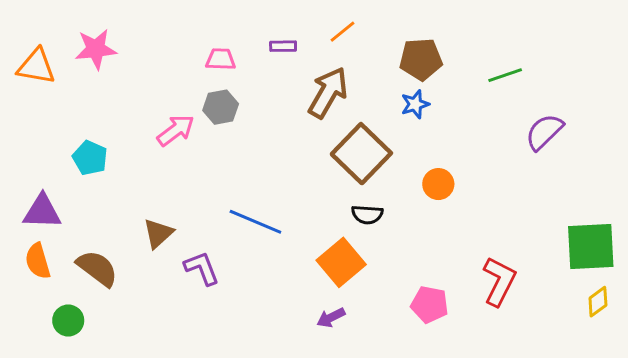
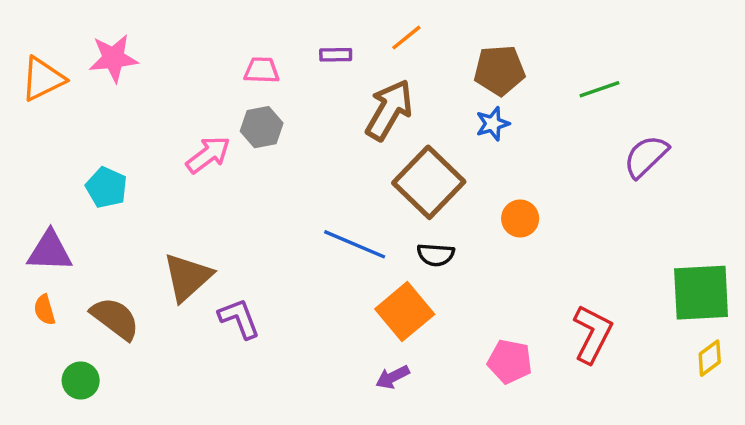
orange triangle: (36, 66) -> (43, 79), turned -36
blue line: (255, 222) -> (355, 244), moved
brown triangle: (158, 233) -> (187, 277), size x1.4
orange semicircle: (38, 261) -> (44, 310), size x0.7

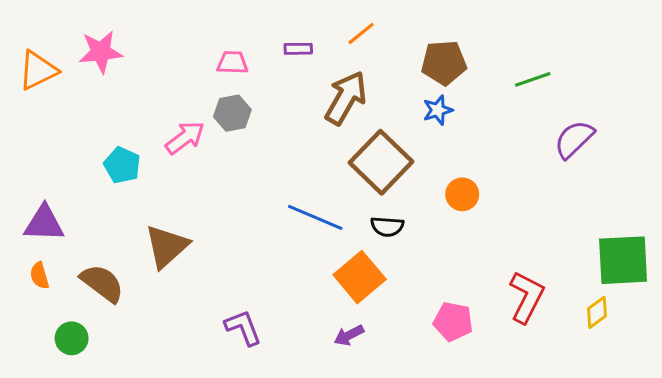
cyan pentagon: (106, 187) -> (122, 165), moved
purple L-shape: (239, 318) -> (243, 328), moved
yellow diamond: (710, 358) -> (597, 312), moved

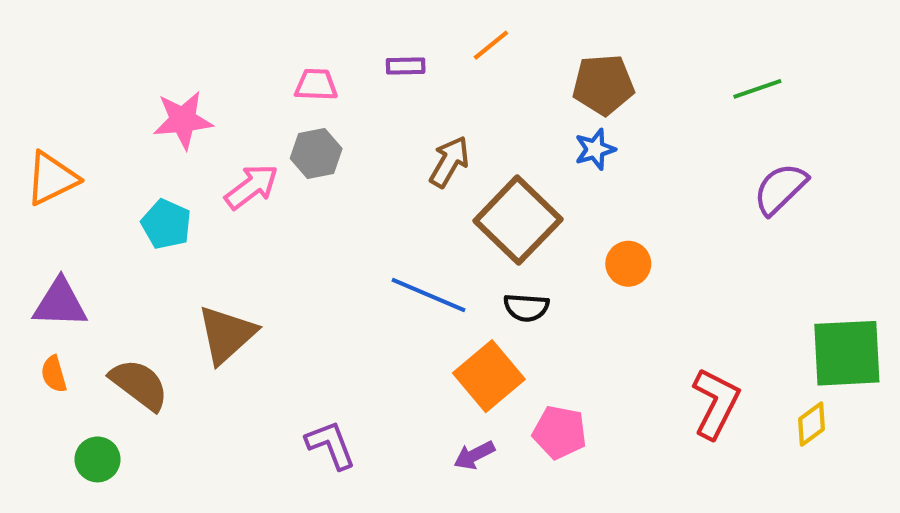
pink star: (101, 52) -> (183, 120), moved
orange triangle: (38, 70) -> (52, 178), moved
green line: (533, 79) -> (757, 89), moved
brown arrow: (346, 98) -> (449, 162), moved, size x0.7
pink pentagon: (453, 321) -> (560, 432), moved

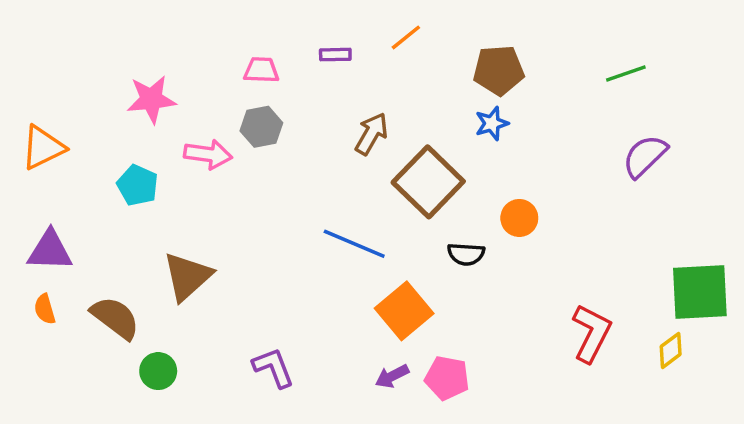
pink arrow: (252, 187) -> (208, 154), turned 45
black semicircle: (526, 307) -> (466, 254), moved
pink pentagon: (560, 432) -> (447, 378), moved
green circle: (98, 459) -> (158, 371), moved

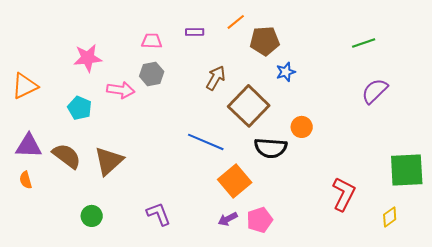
brown pentagon: (499, 70) -> (265, 41), moved
black semicircle: (466, 254) -> (271, 148), size x1.5
brown semicircle: (115, 318) -> (67, 156), moved
yellow diamond: (671, 350) -> (390, 217), moved
pink pentagon: (447, 378) -> (260, 220), turned -30

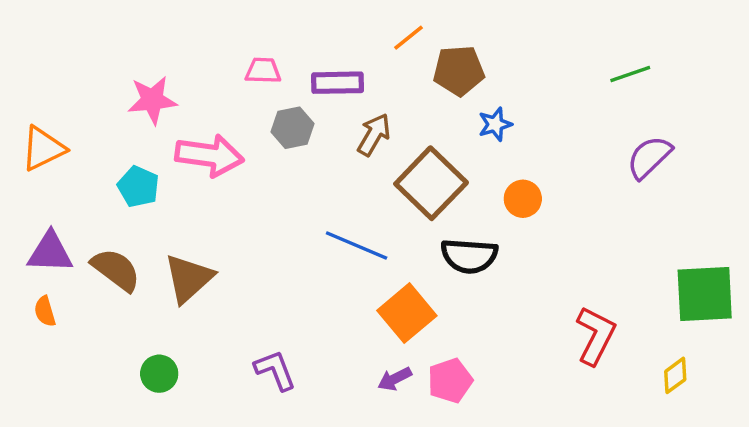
purple rectangle: (195, 32) -> (338, 83), moved, size x1.6
gray hexagon: (152, 74) -> (293, 128), moved
pink arrow: (121, 90) -> (209, 155), size x1.4
orange circle: (302, 127) -> (523, 199), moved

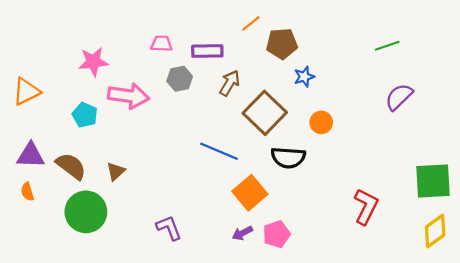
brown triangle: (189, 278) -> (116, 171), size x0.6
green circle: (159, 374) -> (86, 212), moved, size x1.8
yellow diamond: (675, 375) -> (435, 231), moved, size x1.5

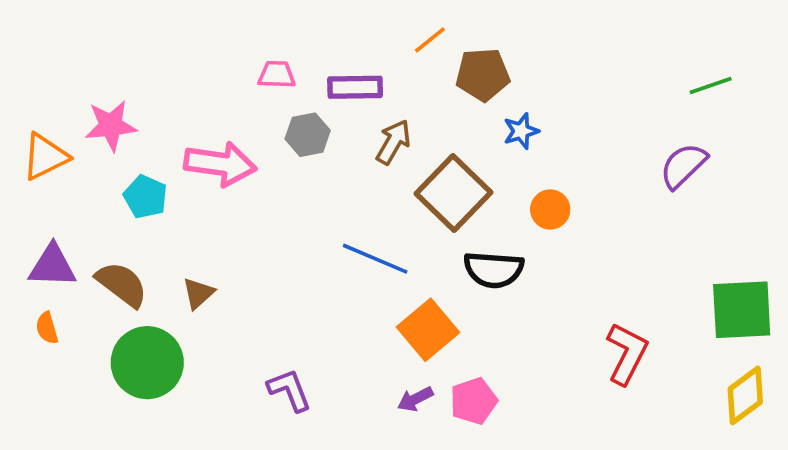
green line: (387, 46) -> (711, 85), moved
pink star: (93, 62) -> (111, 126), moved

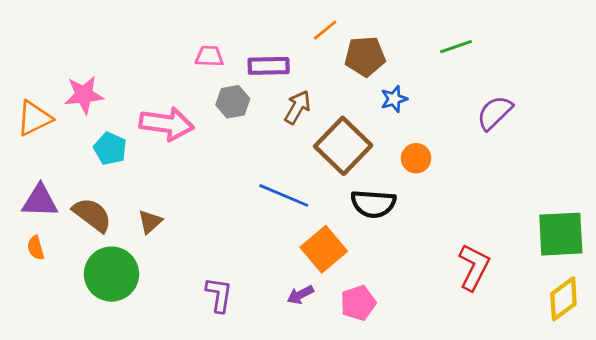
green line: (711, 85) -> (456, 47), moved
purple semicircle: (683, 166) -> (495, 113), moved
purple L-shape: (289, 390) -> (219, 295), turned 30
purple arrow: (415, 399) -> (300, 295), moved

